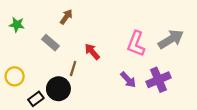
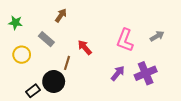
gray arrow: (171, 39) -> (157, 36), size x0.6
yellow circle: (15, 76) -> (22, 55), moved
purple arrow: (128, 80) -> (118, 73), turned -98

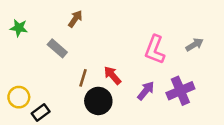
red arrow: (85, 47) -> (112, 75), moved
yellow circle: (22, 55) -> (19, 97), moved
black circle: (54, 81) -> (98, 101), moved

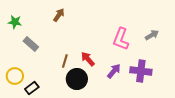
gray rectangle: (57, 48) -> (31, 44), moved
purple cross: (180, 91) -> (141, 71), turned 30

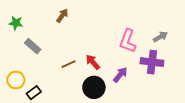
brown line: (65, 61) -> (69, 64), turned 48
purple cross: (141, 71) -> (152, 62), moved
black circle: (77, 79) -> (94, 87), moved

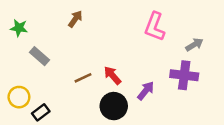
pink L-shape: (128, 41) -> (155, 27), moved

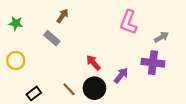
gray rectangle: (39, 56) -> (52, 38), moved
brown line: (83, 78) -> (69, 89), moved, turned 72
yellow circle: (19, 97) -> (16, 61), moved

